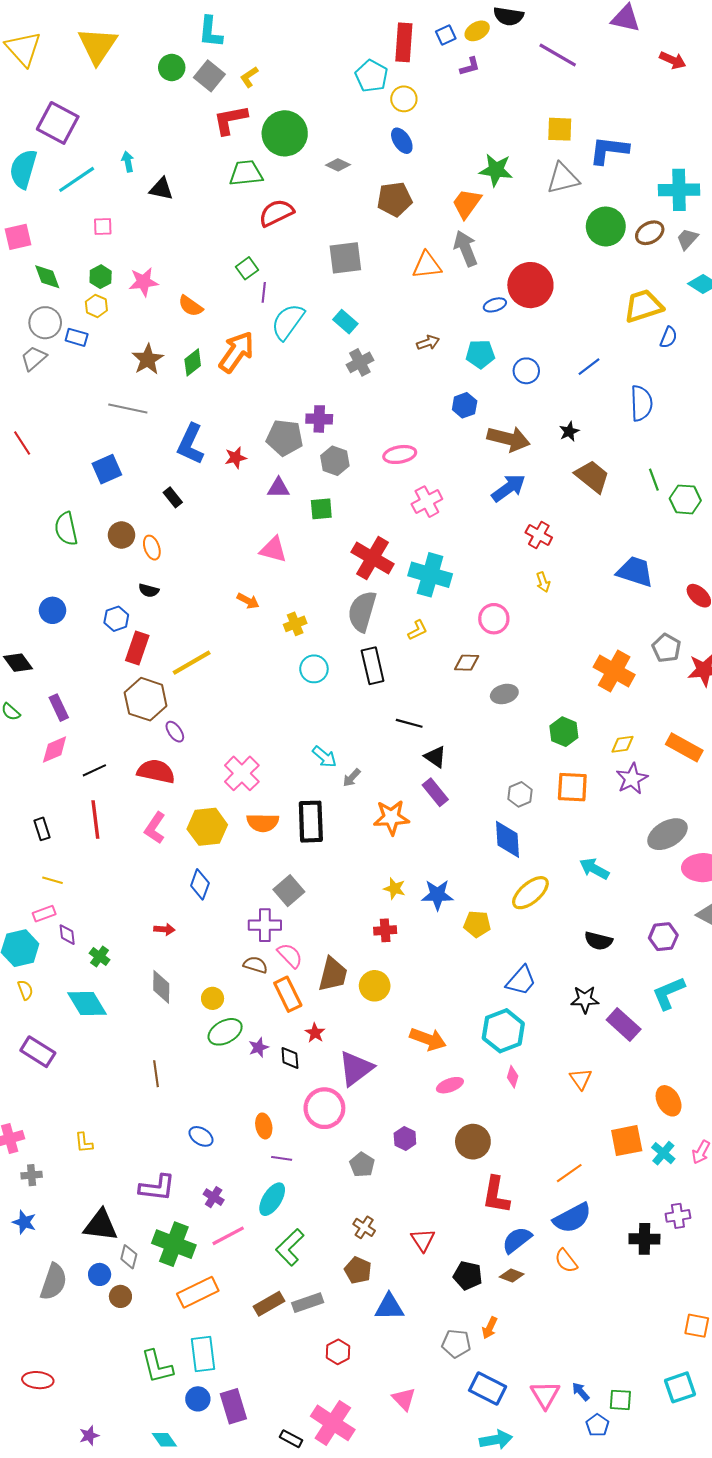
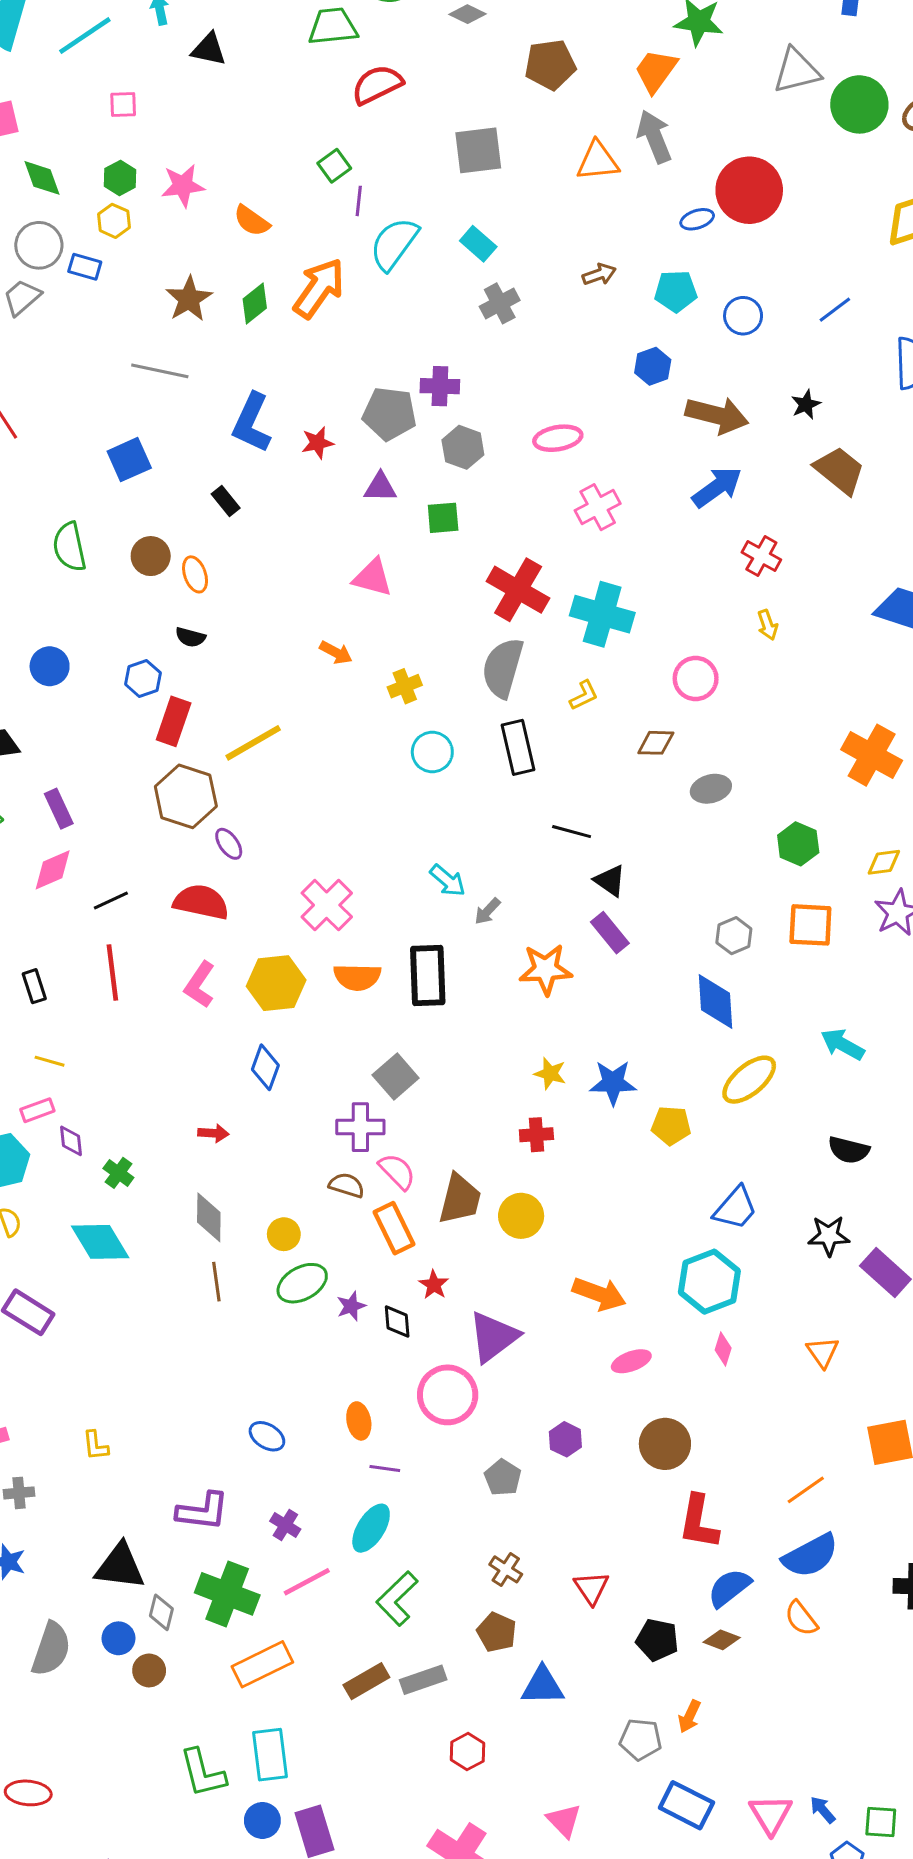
gray triangle: (563, 178) -> (797, 71), moved
brown line: (156, 1074) -> (216, 1282), moved

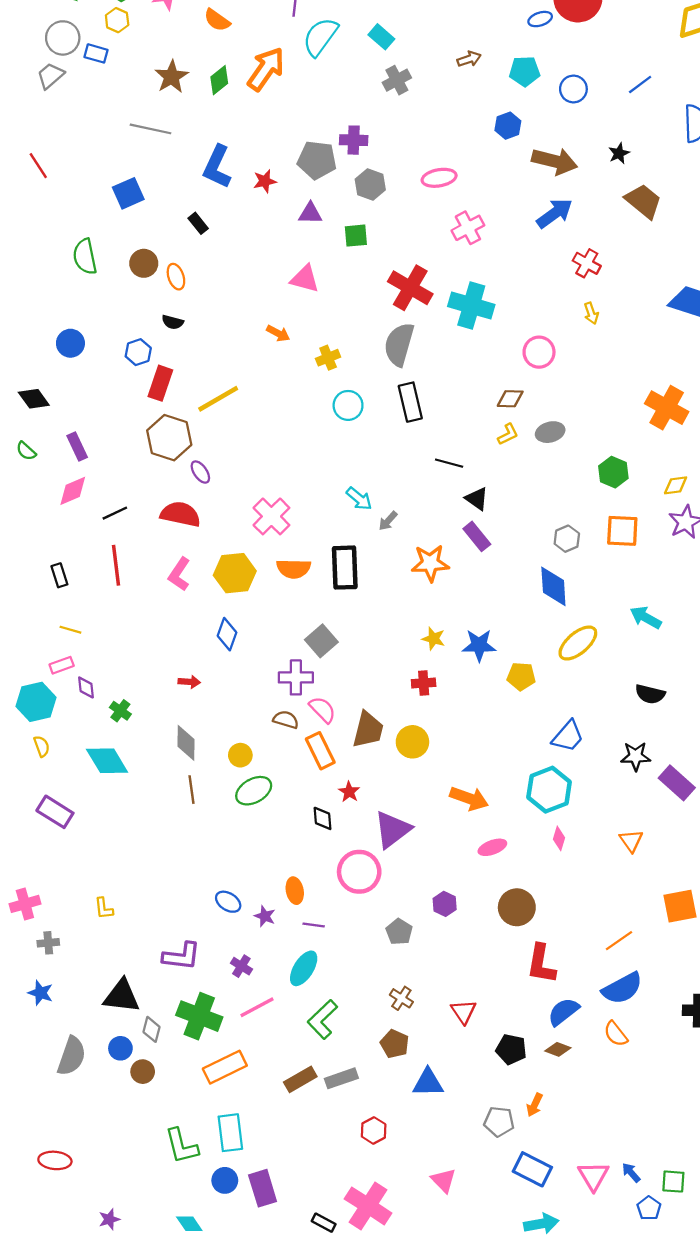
yellow L-shape: (584, 695) -> (508, 434), moved
purple star: (351, 1306) -> (265, 916), moved, turned -30

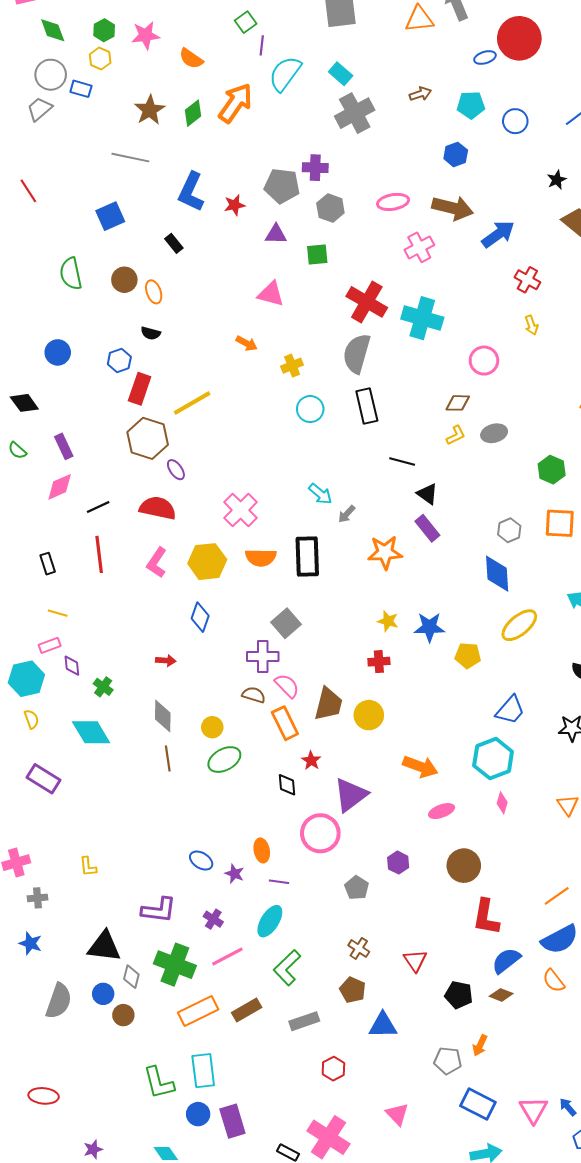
gray cross: (397, 80) -> (355, 113), size x1.5
brown arrow: (555, 161) -> (453, 208), moved
brown rectangle: (300, 1079) -> (247, 1010), moved

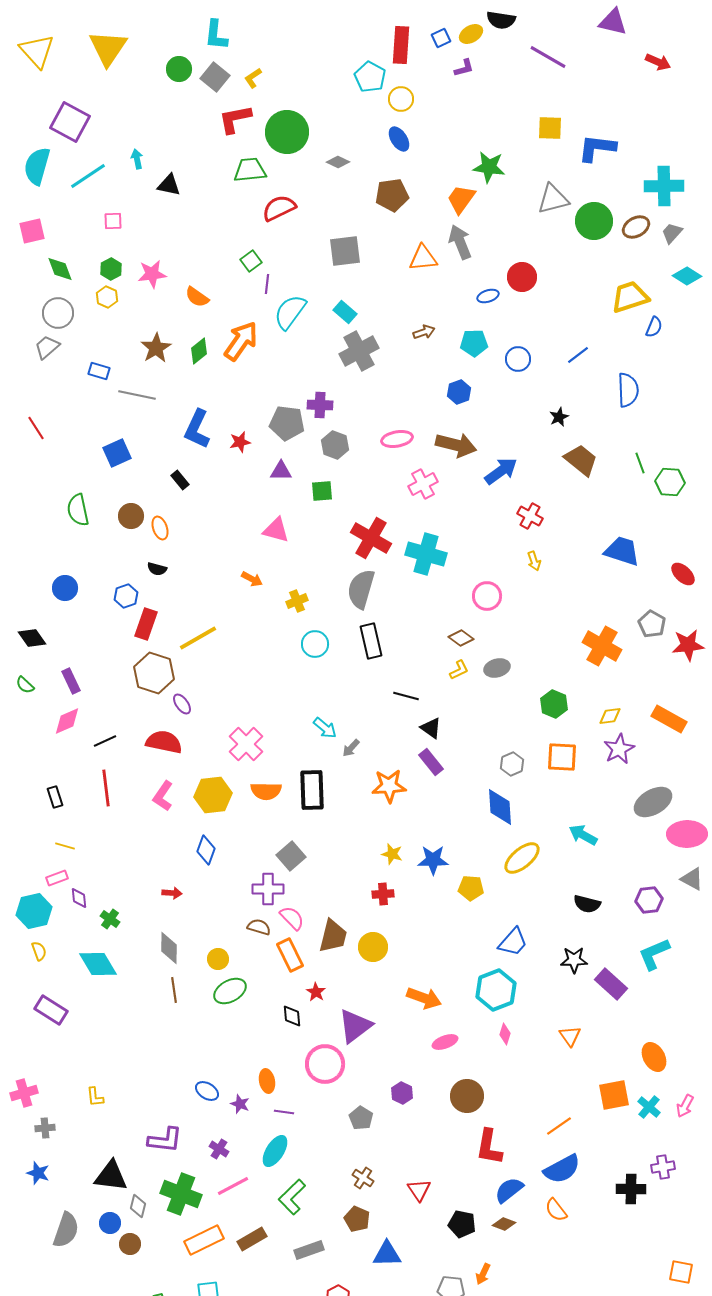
red circle: (519, 38) -> (522, 277), size x0.7
blue rectangle: (81, 89) -> (99, 371), moved
brown diamond: (458, 403) -> (461, 638), turned 35

